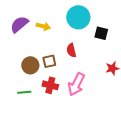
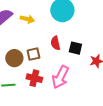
black square: (101, 33) -> (75, 48), moved

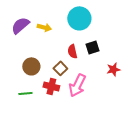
black square: (75, 48) -> (92, 47), moved, turned -32
brown square: (33, 54) -> (60, 68), moved, turned -32

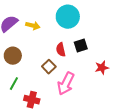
brown circle: (31, 66) -> (13, 56), moved
red cross: (51, 86) -> (32, 100), moved
green line: (25, 93) -> (14, 84), moved, turned -56

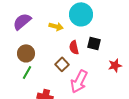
yellow arrow: (33, 26) -> (56, 26), moved
black square: (81, 46) -> (94, 43), turned 32
green line: (14, 84) -> (27, 72), moved

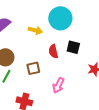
brown square: (62, 64) -> (33, 68), moved, turned 32
pink arrow: (79, 81) -> (58, 85), size x0.7

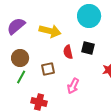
cyan circle: (60, 18) -> (89, 16), moved
yellow arrow: (35, 30) -> (50, 31), size x1.5

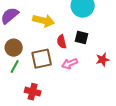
brown square: (48, 69) -> (42, 59), size x1.5
pink arrow: (73, 86) -> (70, 64), moved, turned 42

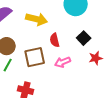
black square: (82, 38) -> (84, 38), moved, turned 32

